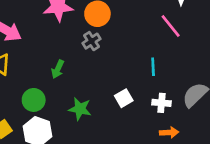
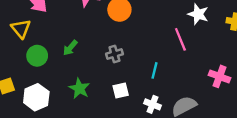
gray cross: (91, 41) -> (114, 54), moved
green circle: (34, 100) -> (37, 56), moved

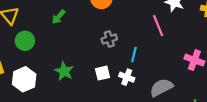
green arrow: (70, 48) -> (58, 17), moved
gray cross: (114, 54) -> (109, 39), moved
white cross: (152, 104) -> (127, 77), moved

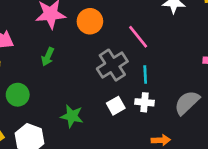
pink line: (158, 26) -> (138, 37), moved
gray cross: (109, 39) -> (112, 65), size x1.6

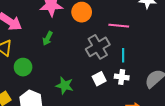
pink line: (138, 37) -> (119, 26), turned -48

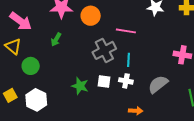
white square: (99, 79) -> (104, 81), turned 32
green star: (65, 86) -> (80, 86), moved

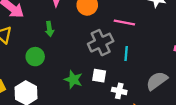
green arrow: (56, 39) -> (49, 29), turned -40
green circle: (31, 66) -> (35, 57), moved
white cross: (126, 81) -> (119, 91), moved

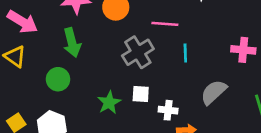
green arrow: (49, 29) -> (72, 43), size x1.5
cyan line: (126, 54) -> (185, 53), moved
green star: (73, 80) -> (109, 103), turned 30

